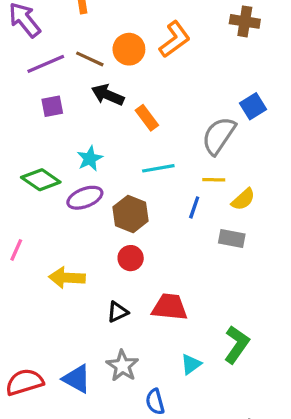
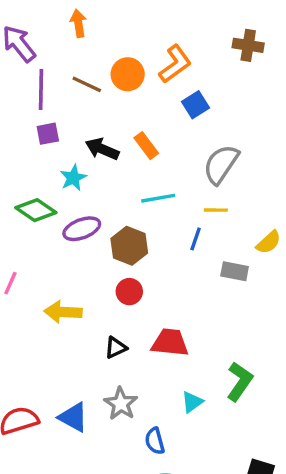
purple line: (46, 64) -> (41, 90), turned -66
black arrow: (108, 95) -> (102, 149), moved
blue square: (253, 106) -> (196, 105), moved
cyan star: (90, 159) -> (73, 178), moved
yellow semicircle: (243, 199) -> (269, 242), moved

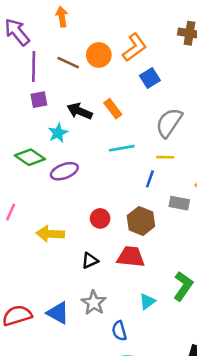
brown hexagon: (129, 246) -> (141, 221), moved

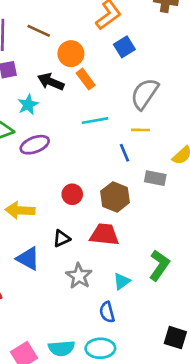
orange circle: (99, 55) -> (71, 54), moved
blue line: (150, 179) -> (124, 153), turned -42
gray star: (94, 303) -> (79, 276), moved
blue triangle: (58, 313) -> (28, 259), moved
blue semicircle: (119, 331) -> (107, 312), moved

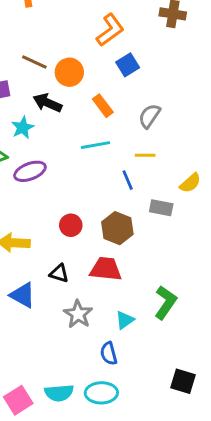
brown line: (39, 31) -> (34, 62), moved
orange rectangle: (86, 79) -> (103, 106), moved
gray semicircle: (145, 94) -> (149, 116), size x0.7
black triangle: (62, 238) -> (59, 273), turned 42

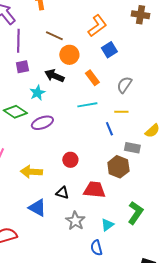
brown line: (34, 62) -> (54, 36), moved
brown hexagon: (117, 228) -> (118, 167), moved

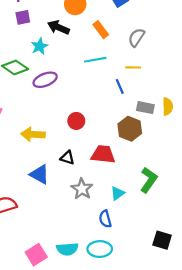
yellow semicircle: (152, 131) -> (168, 106), moved, turned -49

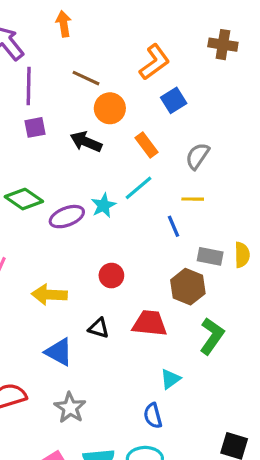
cyan star: (40, 46) -> (103, 205), moved
cyan line: (95, 60) -> (139, 188), turned -30
green L-shape: (149, 180) -> (212, 336), moved
gray star: (82, 189) -> (70, 408), moved

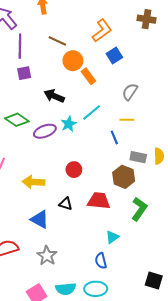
black arrow: (86, 142) -> (54, 96), moved
orange rectangle: (146, 145) -> (88, 76), moved

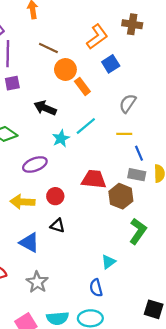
brown cross: (147, 19) -> (132, 24), moved
purple ellipse: (45, 131) -> (35, 164), moved
blue line: (114, 137) -> (139, 153), moved
red circle: (74, 170) -> (55, 196), moved
red trapezoid: (99, 201) -> (94, 179), moved

